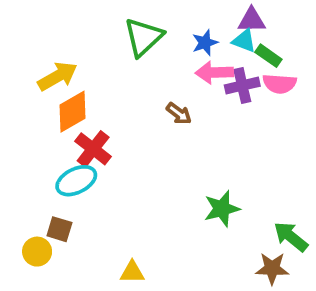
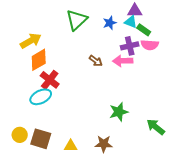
pink arrow: (214, 72) -> (123, 61), moved
brown square: (59, 229) -> (41, 139), moved, size x1.5
brown star: (272, 268) -> (104, 144), moved

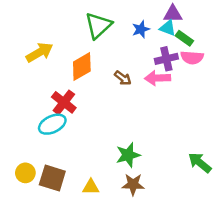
orange diamond: (39, 60) -> (82, 66), moved
green star: (119, 112) -> (128, 155), moved

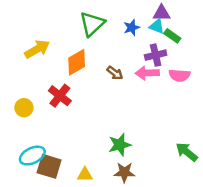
pink semicircle: (192, 58) -> (179, 75), moved
cyan ellipse: (52, 124) -> (32, 156), moved
yellow circle: (25, 173) -> (24, 108), moved

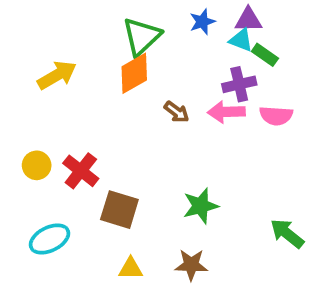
blue star: (132, 28) -> (202, 22), moved
orange diamond: (77, 62) -> (134, 73), moved
red cross: (60, 96) -> (81, 171), moved
green star: (120, 145) -> (201, 206), moved
brown square: (49, 166) -> (119, 210), moved

